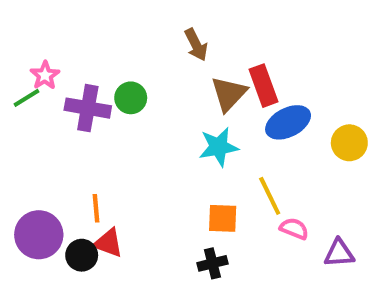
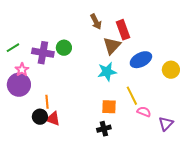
pink star: (45, 75) -> (22, 70), moved
red rectangle: (264, 86) -> (123, 30), moved
purple circle: (39, 235) -> (19, 85), moved
purple triangle: (339, 253) -> (166, 124), turned -42
black circle: (82, 255) -> (40, 117), moved

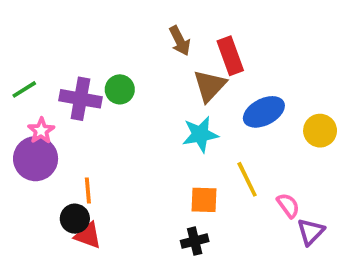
pink semicircle: (144, 112) -> (288, 205), moved, turned 32
red triangle: (53, 119) -> (88, 235), moved

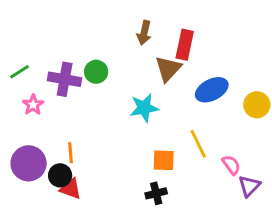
brown arrow: (180, 41) -> (144, 33), turned 40
red rectangle: (230, 56) -> (185, 45), turned 32
cyan star: (200, 134) -> (144, 108), moved
purple circle: (36, 159) -> (29, 163), moved

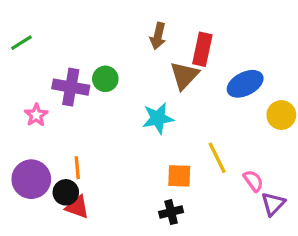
green line: (20, 72) -> (21, 43), moved
blue ellipse: (212, 90) -> (245, 84), moved

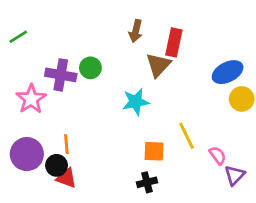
blue ellipse: (245, 84) -> (228, 72), moved
pink star: (36, 115) -> (31, 99), size x1.5

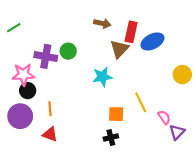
brown arrow: (136, 31) -> (102, 23), turned -91
blue ellipse: (228, 72) -> (152, 41), moved
pink star: (31, 99) -> (23, 75), turned 30
black circle: (57, 165) -> (28, 91), moved

